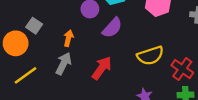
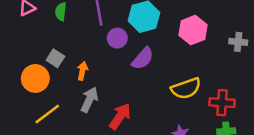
orange arrow: (68, 38) -> (82, 71), moved
red arrow: (102, 68) -> (120, 116), moved
red cross: (182, 69) -> (222, 103), turned -30

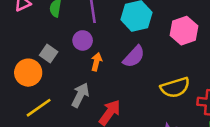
purple circle: (117, 38) -> (83, 40), moved
orange arrow: (82, 71) -> (96, 62), moved

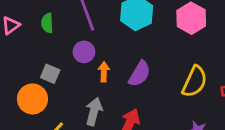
purple semicircle: (134, 57) -> (140, 74), moved
yellow semicircle: (175, 87) -> (195, 82), turned -36

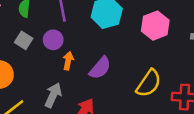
gray square: (50, 74) -> (24, 40), moved

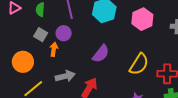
orange arrow: (68, 61) -> (54, 49), moved
gray arrow: (53, 95) -> (65, 76), turned 54

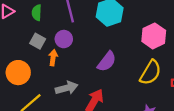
pink hexagon: (142, 19) -> (154, 36), moved

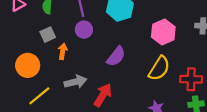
purple circle: (64, 39) -> (84, 30), moved
gray square: (38, 41) -> (48, 35), turned 35

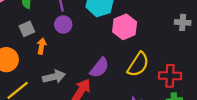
pink hexagon: (163, 32) -> (125, 27), moved
purple semicircle: (116, 56) -> (100, 68), moved

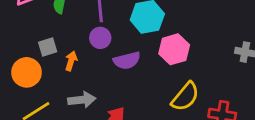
gray square: (27, 29) -> (48, 47), moved
purple semicircle: (100, 68) -> (127, 60), moved, turned 30

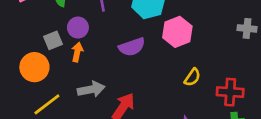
purple circle: (100, 38) -> (78, 28), moved
yellow semicircle: (185, 97) -> (192, 77), size x0.6

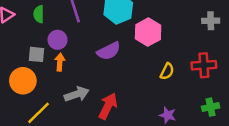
gray square: (53, 40) -> (36, 54), turned 35
red cross: (230, 92) -> (204, 65), moved

